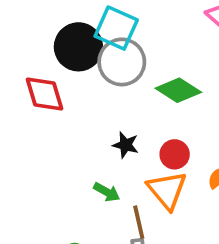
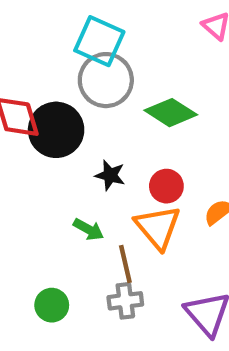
black circle: (78, 47) -> (56, 130), moved

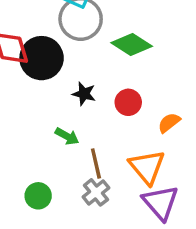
orange triangle: (158, 227) -> (147, 167), moved
gray cross: (125, 301) -> (96, 192), turned -32

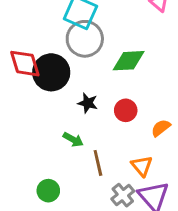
green diamond: (132, 44) -> (129, 61), turned -36
orange triangle: (147, 167) -> (142, 166), size x0.7
gray cross: (96, 192) -> (123, 195), moved

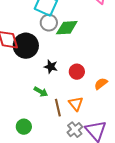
gray circle: (85, 39) -> (49, 23), size x0.7
green diamond: (129, 61) -> (67, 28), moved
orange triangle: (142, 166) -> (76, 104), moved

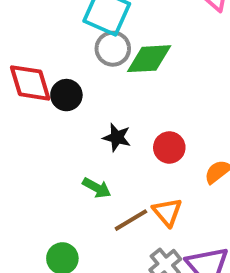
black circle: (26, 46) -> (66, 95), size x0.6
brown line: (58, 108) -> (131, 220), turned 72

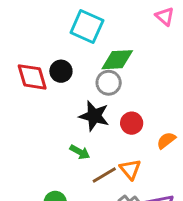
gray circle: (113, 49) -> (109, 83), moved
black circle: (66, 95) -> (61, 71), moved
black star: (117, 137) -> (94, 116), size x1.5

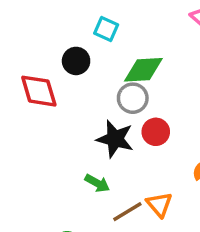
cyan square: (87, 27) -> (106, 29), size x0.6
black circle: (61, 71) -> (76, 61), moved
red circle: (132, 123) -> (156, 132), moved

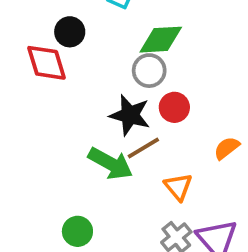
black circle: (76, 61) -> (70, 32), moved
green arrow: (97, 183) -> (110, 164), size x1.6
brown line: (127, 212) -> (143, 148), moved

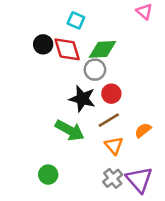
red diamond: (46, 63) -> (67, 49), moved
brown line: (143, 148) -> (109, 120), moved
orange semicircle: (227, 148) -> (143, 130), moved

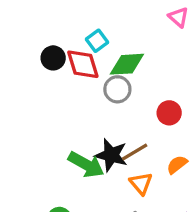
cyan square: (76, 20) -> (97, 41), moved, turned 30
red circle: (111, 94) -> (169, 113), moved
black star: (82, 99) -> (111, 155), moved

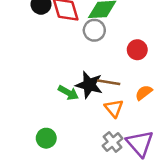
brown line: (135, 152) -> (109, 82), turned 40
green arrow: (86, 165) -> (68, 93), size x0.7

